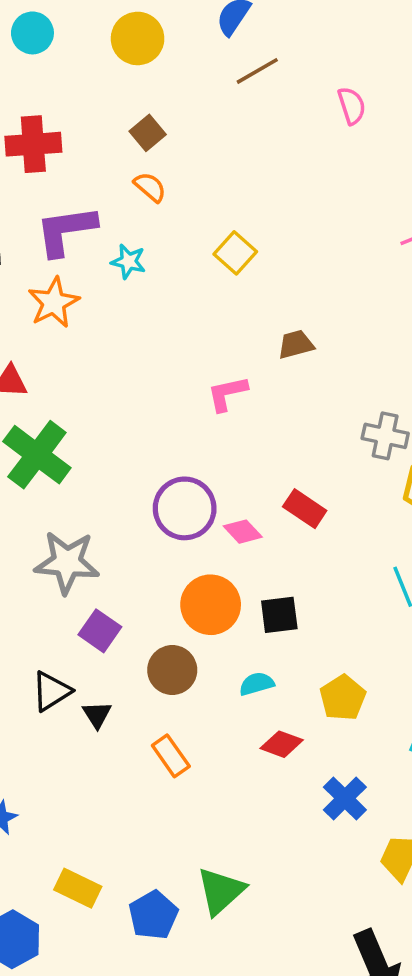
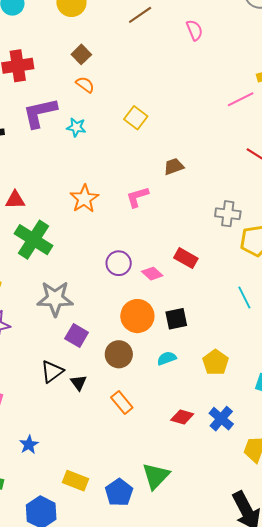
orange star: (54, 303) -> (84, 199), moved
purple circle: (185, 508) -> (119, 263), size x0.7
red diamond: (282, 744) -> (182, 417), moved

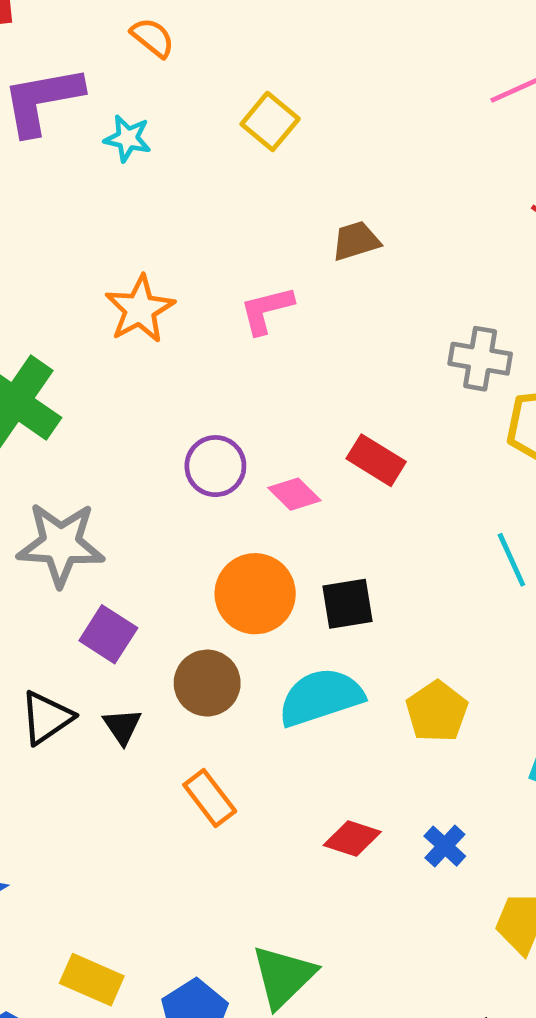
cyan semicircle: (167, 358) -> (321, 697), size x1.8
black triangle: (79, 383) -> (122, 726), moved
blue cross: (221, 419) -> (445, 846), size x0.7

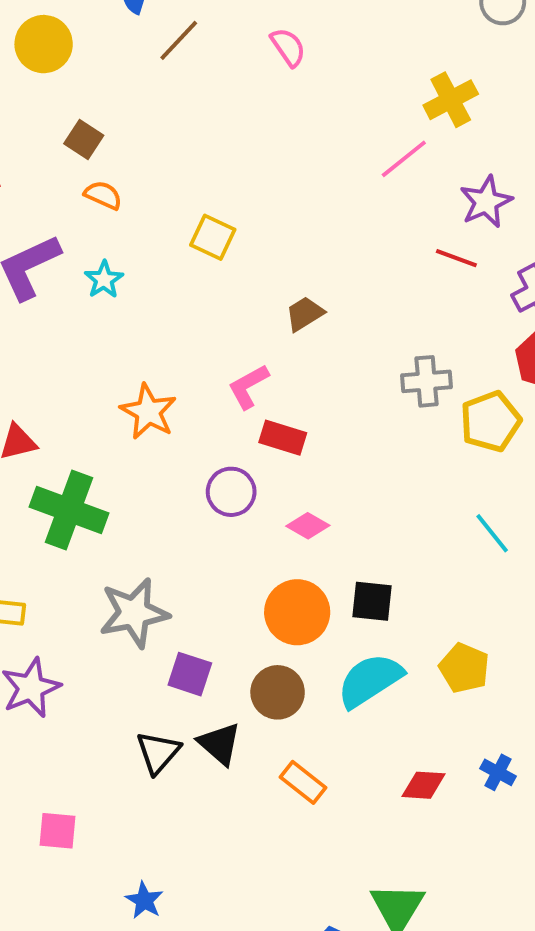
cyan star: (128, 138) -> (104, 280), turned -30
red rectangle: (376, 460) -> (283, 438), moved
purple circle: (215, 466) -> (231, 492), moved
black square: (348, 604) -> (372, 601), turned 30
black triangle: (122, 726) -> (220, 744), size x1.4

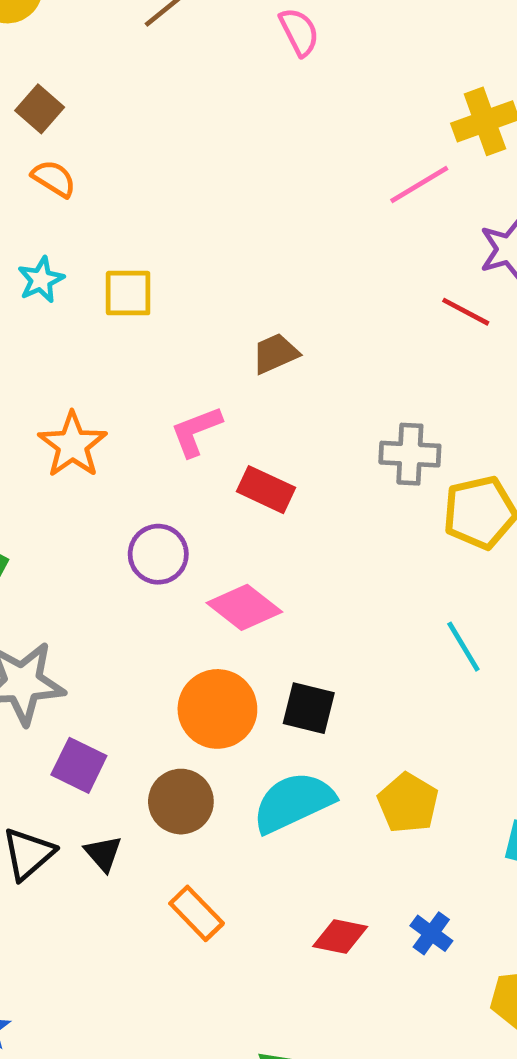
yellow square: (213, 237) -> (128, 293), moved, turned -33
red rectangle: (283, 438) -> (266, 490), moved
pink diamond: (308, 526) -> (244, 607), size x1.4
black triangle: (220, 744) -> (103, 853), size x0.7

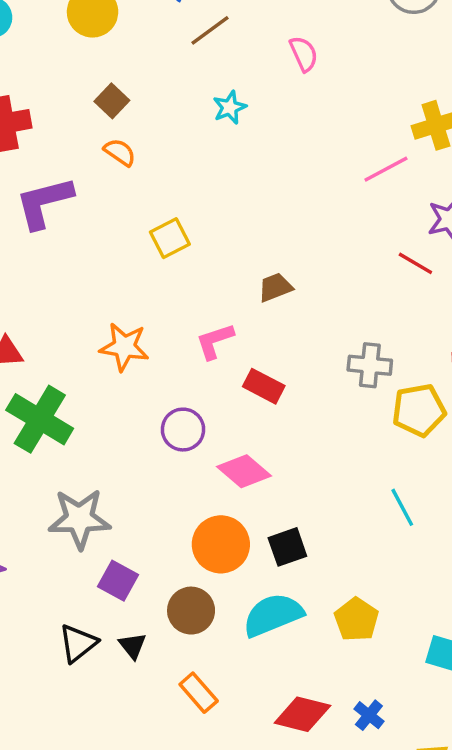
cyan star: (41, 280) -> (230, 107), moved
yellow square: (128, 293) -> (170, 238), turned -30
orange star: (72, 445) -> (124, 347), turned -30
black square: (309, 708) -> (287, 547), turned -36
red diamond: (340, 936) -> (302, 714), size x1.4

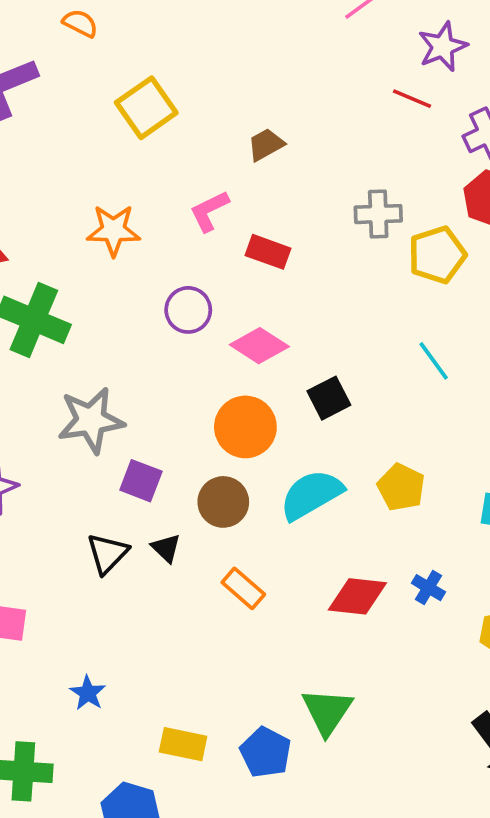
yellow square: (170, 238) -> (146, 108), size x1.4
black square: (287, 547) -> (329, 398), moved

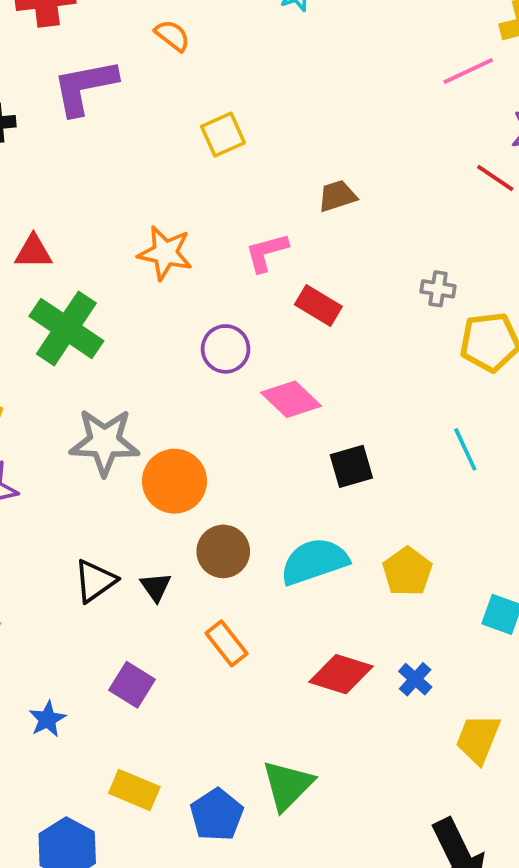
yellow square: (146, 108) -> (223, 135), size x0.7
gray cross: (378, 214) -> (438, 289), size x0.7
orange circle: (245, 427) -> (174, 481), moved
purple square: (141, 481) -> (132, 685), moved

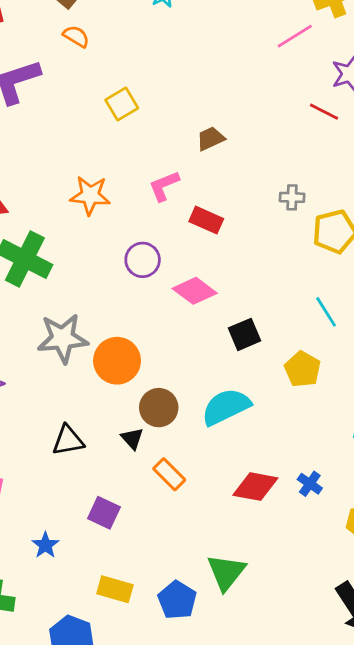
yellow pentagon: (407, 572) -> (302, 369), moved
black triangle: (95, 581) -> (68, 440), turned 32
black triangle: (156, 587) -> (132, 438), moved

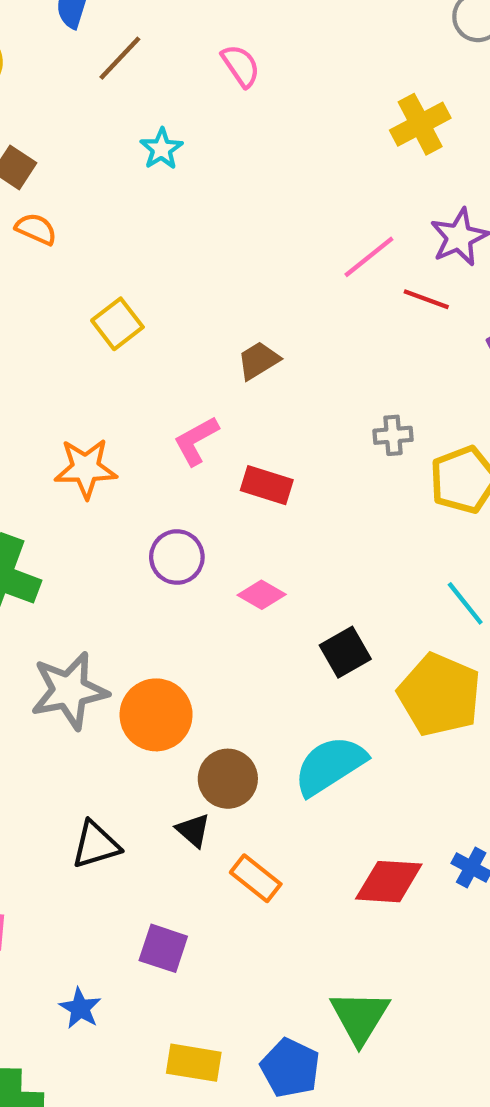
pink line: (295, 36) -> (369, 257), moved
pink diamond: (195, 291) -> (262, 595), size x0.7
yellow pentagon: (302, 369) -> (439, 695), size x1.5

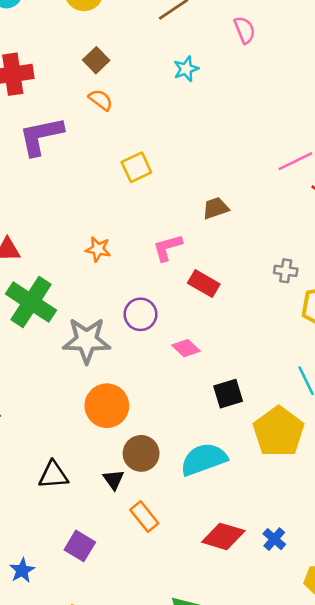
orange star: (86, 468) -> (98, 249), size x0.7
gray star: (69, 691) -> (87, 340), moved

